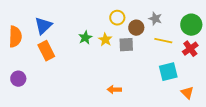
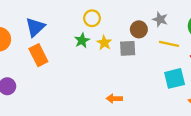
yellow circle: (117, 18) -> (92, 18), moved

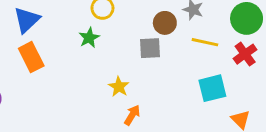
yellow star: (104, 43) -> (119, 87), moved
orange arrow: (114, 99) -> (132, 115), turned 120

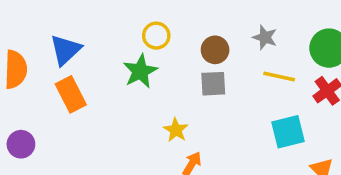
brown circle: (165, 23) -> (215, 50), moved
green star: (89, 38) -> (140, 71), size x1.4

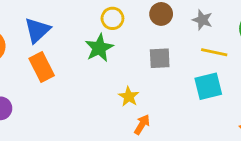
brown circle: (215, 50) -> (161, 14), moved
cyan square: (288, 132) -> (208, 86), moved

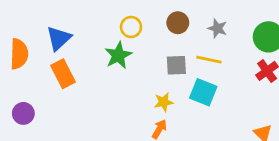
yellow line: (214, 52) -> (209, 60), moved
cyan square: (208, 86) -> (203, 92), moved, turned 36
yellow star: (129, 97) -> (164, 102), moved, turned 30

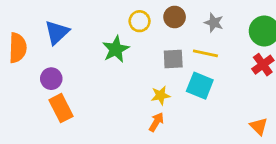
yellow circle: (131, 27) -> (140, 21), moved
orange rectangle: (63, 74) -> (61, 108), moved
purple circle: (23, 113) -> (51, 79), moved

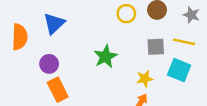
green star: (116, 49) -> (105, 57), moved

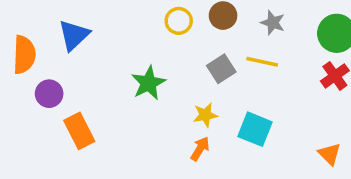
gray square: (156, 47) -> (221, 69), turned -30
purple circle: (49, 64) -> (49, 94), moved
cyan square: (179, 70) -> (255, 129), moved

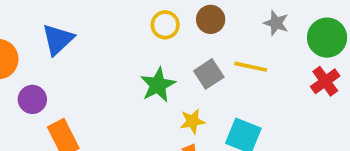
gray star: (273, 23) -> (276, 23), moved
green star: (149, 83) -> (158, 85), moved

